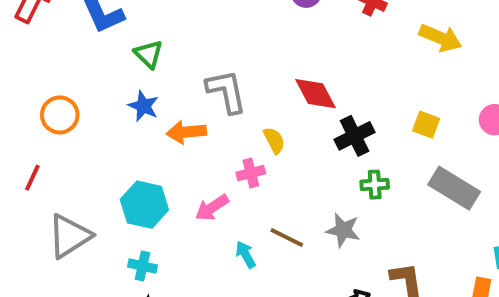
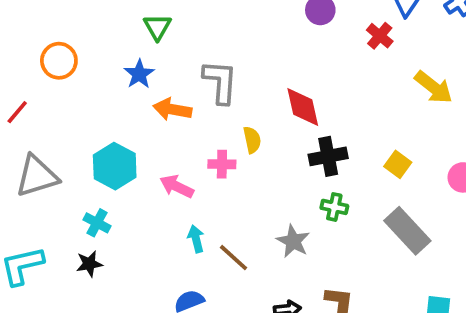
pink arrow: (212, 208) -> (177, 186), turned 44
brown line: (287, 237) -> (233, 258), moved

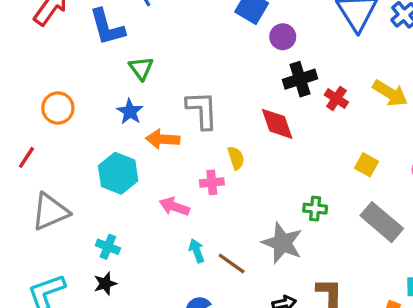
red cross: (380, 36) -> (336, 99), moved
black cross: (328, 156) -> (300, 79), moved
cyan hexagon: (115, 166) -> (118, 173), moved
gray star: (293, 241) -> (282, 243), size x1.4

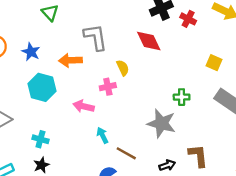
blue star: (130, 112) -> (31, 52), moved
brown line: (232, 263) -> (126, 153), moved

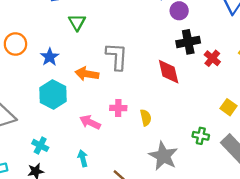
yellow semicircle: (123, 68) -> (146, 118), moved
green cross: (182, 97) -> (201, 136), moved
cyan arrow: (102, 135) -> (83, 158), moved

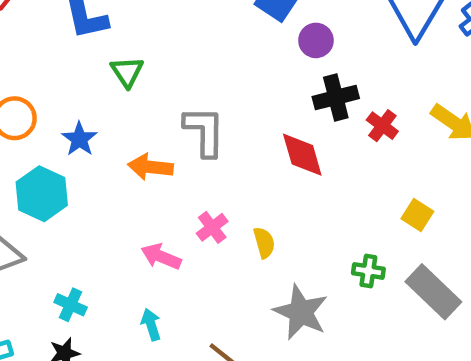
cyan hexagon: (53, 95) -> (42, 194), moved
pink cross: (118, 108) -> (212, 227), turned -35

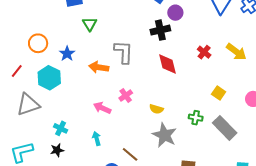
black cross: (336, 97) -> (160, 30), moved
yellow semicircle: (264, 243) -> (156, 109), moved, turned 120

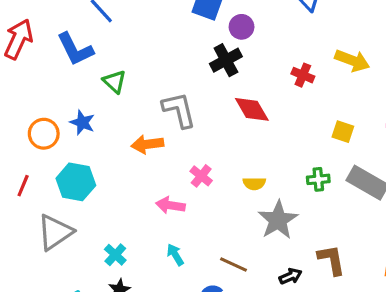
blue star: (67, 54) -> (82, 123), moved
cyan cross: (61, 128) -> (115, 255), turned 32
gray star: (164, 135) -> (278, 220), turned 30

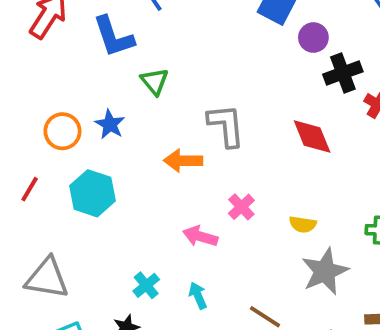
black cross: (226, 60) -> (343, 73), moved
gray triangle: (55, 232) -> (47, 278), moved, turned 36
cyan cross: (115, 255) -> (146, 285), moved

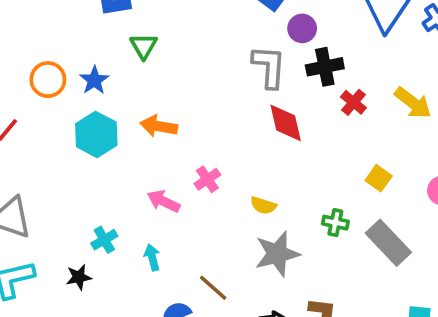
gray L-shape: (226, 125) -> (269, 67), moved
cyan hexagon: (93, 193) -> (96, 134), moved

